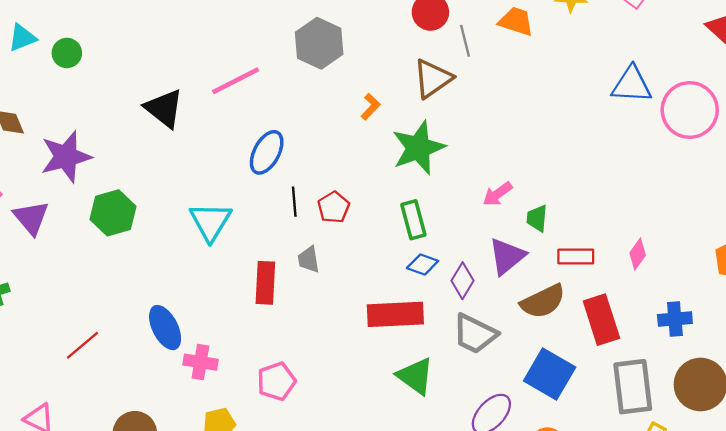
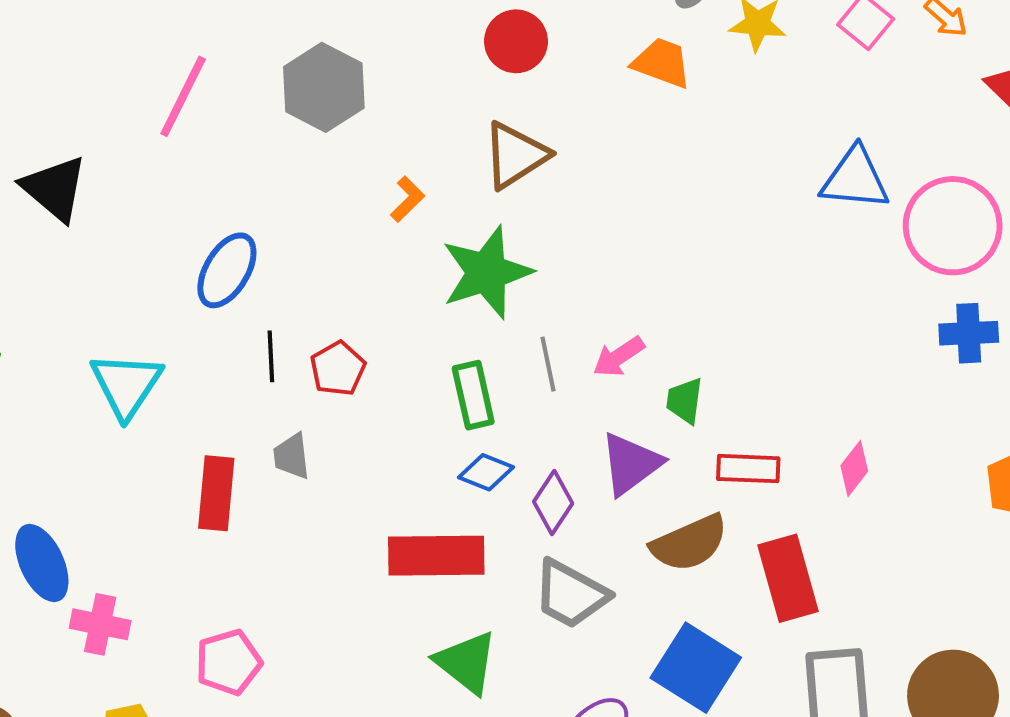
gray line: (465, 41) -> (548, 364), moved
pink line: (236, 81) -> (183, 96), moved, turned -39
blue cross: (675, 319) -> (969, 333), moved

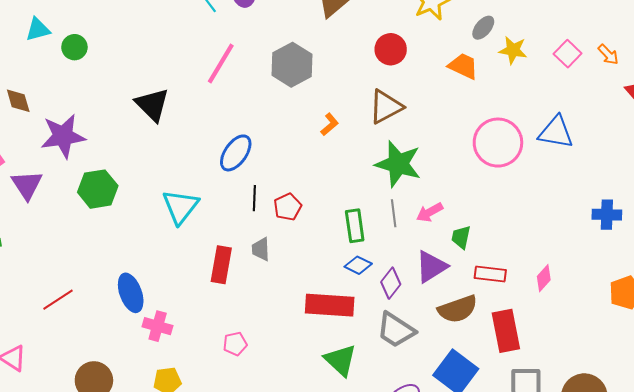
pink circle: (953, 226) -> (498, 143), moved
green star: (487, 272) -> (398, 164), moved, turned 30
pink pentagon: (229, 662) -> (235, 344), moved, size x0.7

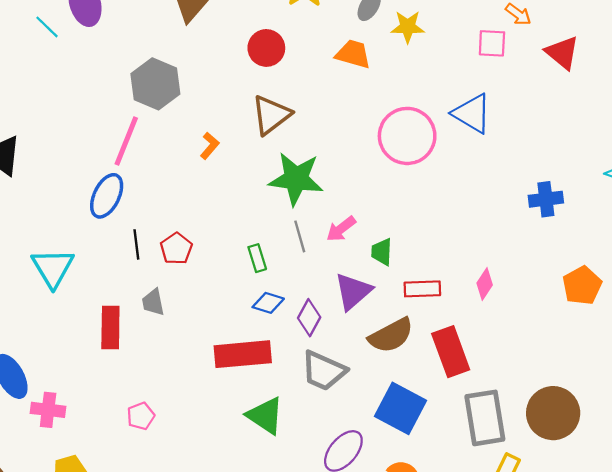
pink square: (568, 54) -> (492, 43), moved, turned -32
pink line: (221, 64) -> (126, 141), moved
blue triangle: (556, 132) -> (472, 113), turned 30
green rectangle: (355, 226) -> (257, 258), size x0.7

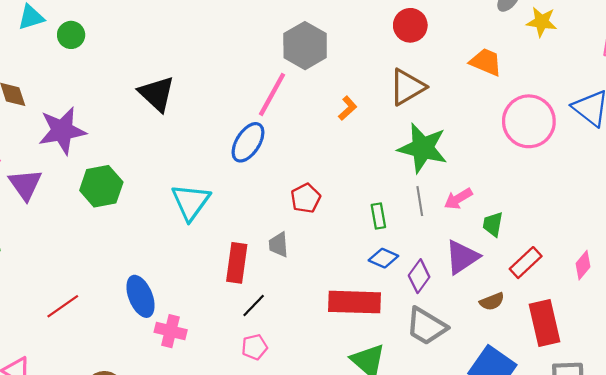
orange trapezoid: (353, 54) -> (486, 62), moved
black line: (136, 244) -> (254, 306), moved, turned 44
red rectangle: (422, 289) -> (526, 263), turned -48
brown semicircle: (391, 335) -> (492, 302), size x0.6

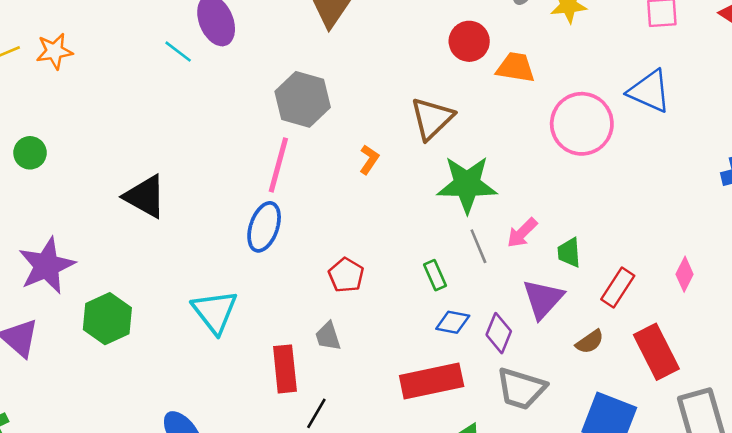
red circle: (410, 25) -> (469, 41), moved

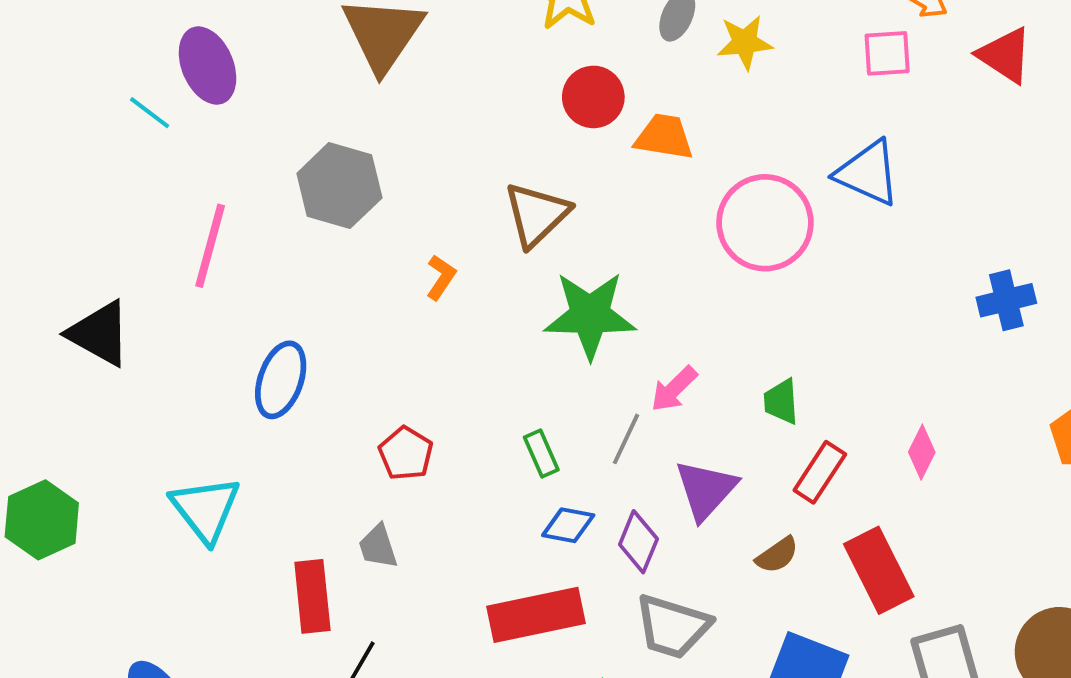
pink line: (278, 165) -> (210, 246), moved
gray line: (478, 246) -> (626, 439), moved, turned 48
green trapezoid: (569, 252) -> (781, 402), moved

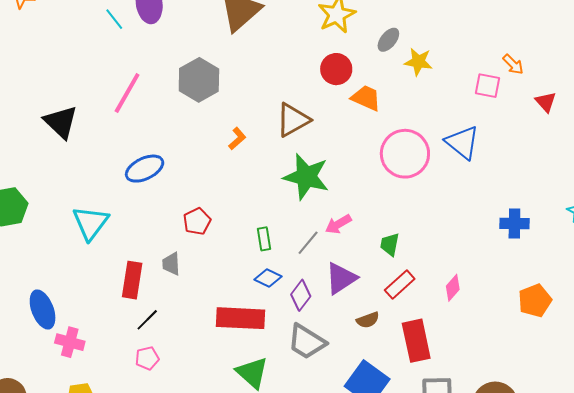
red triangle: (1005, 55) -> (546, 102), size x0.7
blue ellipse: (281, 380) -> (145, 169), turned 30

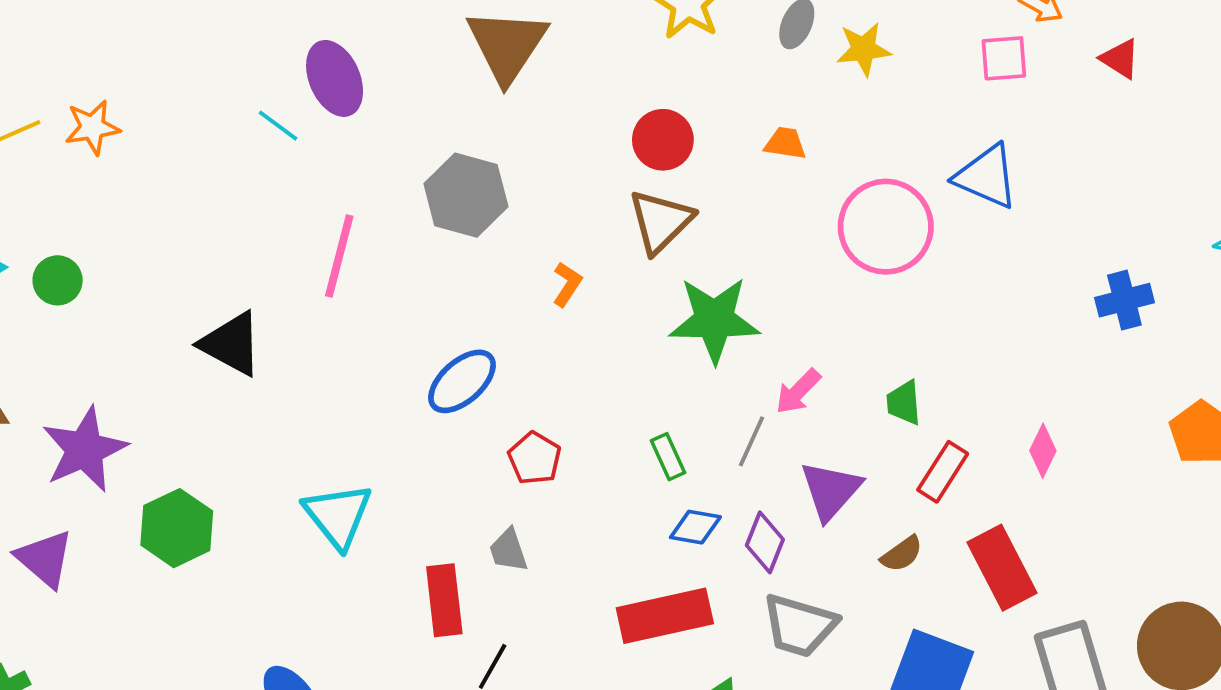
red circle: (336, 69) -> (663, 140), moved
orange trapezoid: (366, 98) -> (785, 143), size x0.7
blue ellipse: (145, 169) -> (462, 381), moved

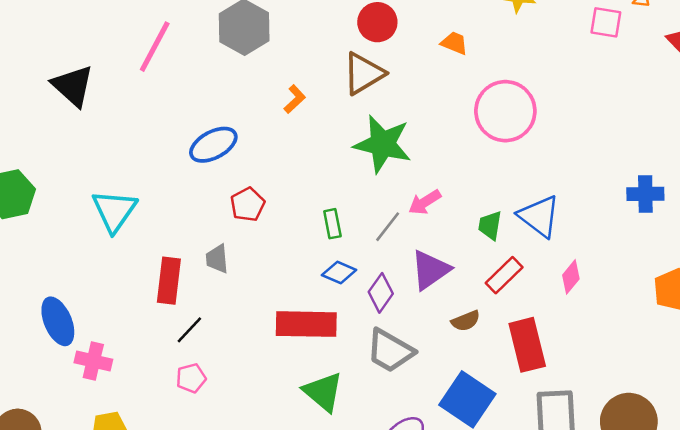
blue triangle: (986, 176) -> (539, 216), moved

